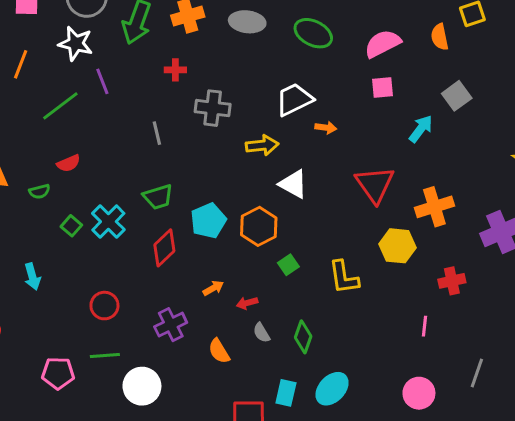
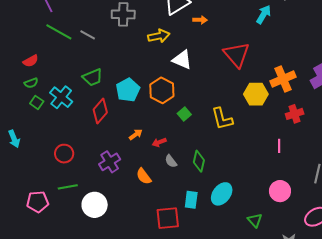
green line: (60, 106) -> (59, 32), moved, turned 72
gray line: (157, 133) -> (88, 35), turned -42
green semicircle: (39, 192) -> (31, 83), moved
orange cross: (434, 207) -> (283, 79), moved

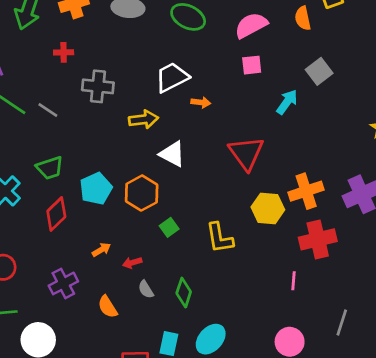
red cross: (295, 114) -> (318, 239), size x1.5

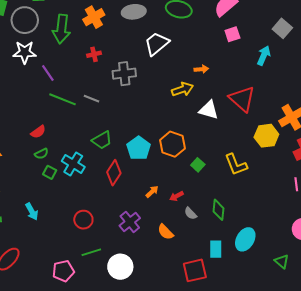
white trapezoid: (172, 77) -> (157, 44), moved
yellow arrow: (143, 119) -> (182, 89), moved
white triangle: (172, 154) -> (209, 110), moved

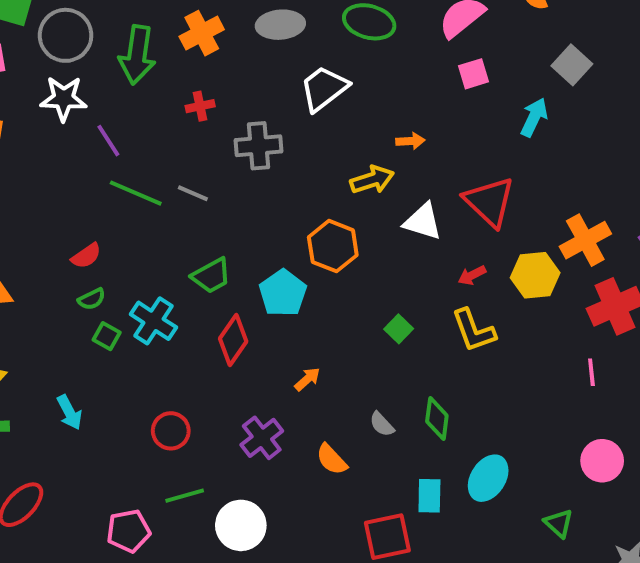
orange hexagon: (172, 144) -> (333, 246), moved
red arrow: (176, 196) -> (472, 275), moved

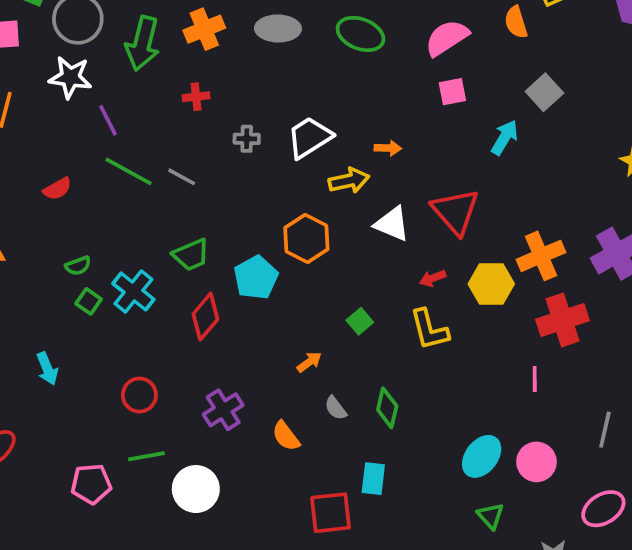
white trapezoid: (324, 88) -> (309, 137), moved
gray cross: (259, 146) -> (247, 139), size x0.6
red semicircle: (86, 256) -> (57, 189), moved
orange arrow: (307, 379) -> (309, 362), moved
cyan ellipse: (488, 478) -> (482, 456), moved

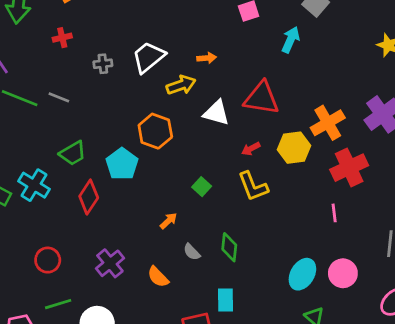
red triangle: (456, 212) -> (262, 98), turned -33

